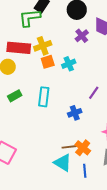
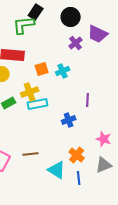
yellow cross: (43, 46) -> (30, 92), moved
purple line: (94, 93) -> (88, 100), turned -32
cyan rectangle: (44, 97) -> (38, 104), turned 72
brown line: (70, 147) -> (31, 154), moved

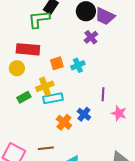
purple trapezoid: (98, 34) -> (105, 16), moved
blue cross: (69, 120) -> (84, 114), turned -32
pink star: (104, 139) -> (119, 113), moved
orange cross: (77, 155) -> (64, 122), moved

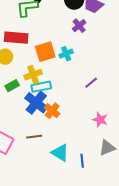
orange square: (57, 63) -> (45, 52), size x1.5
purple line: (103, 94) -> (91, 83), turned 48
pink star: (119, 113) -> (100, 120), moved
blue cross: (84, 114) -> (36, 103), moved, size x1.6

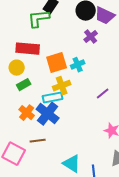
yellow cross: (33, 75) -> (62, 86), moved
green rectangle: (12, 86) -> (24, 85), moved
orange cross: (52, 111) -> (27, 113), moved
brown line: (34, 137) -> (38, 141), moved

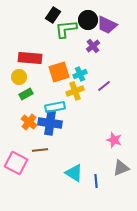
green L-shape: (39, 19) -> (66, 29), moved
yellow cross: (62, 86) -> (75, 91), moved
purple line: (103, 94) -> (104, 86), moved
blue cross: (48, 114) -> (50, 123), turned -30

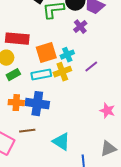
cyan rectangle: (55, 107) -> (41, 75), moved
orange cross: (29, 122) -> (16, 103), turned -35
pink star: (114, 140) -> (107, 111), moved
cyan triangle: (74, 173) -> (61, 142), moved

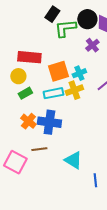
orange cross: (16, 103) -> (28, 121), turned 35

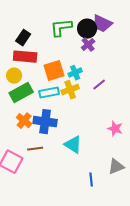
black rectangle: (52, 14) -> (23, 38), moved
black circle: (87, 19) -> (87, 29), moved
green rectangle: (25, 93) -> (21, 93), size x1.6
cyan triangle: (73, 160) -> (73, 145), moved

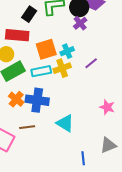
black rectangle: (23, 38) -> (29, 14), moved

